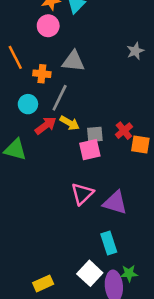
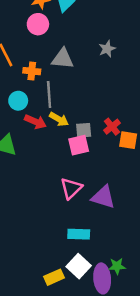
gray star: (135, 51) -> (107, 49), moved
gray line: (60, 98) -> (49, 95), turned -30
red arrow: (46, 126) -> (35, 122), turned 60
cyan rectangle: (109, 243) -> (79, 234), moved, turned -70
yellow rectangle: (43, 283) -> (54, 277), moved

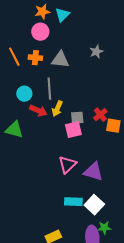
orange cross: (32, 71) -> (35, 58), moved
yellow arrow: (59, 119) -> (57, 109), turned 84
white square: (79, 266) -> (94, 205), moved

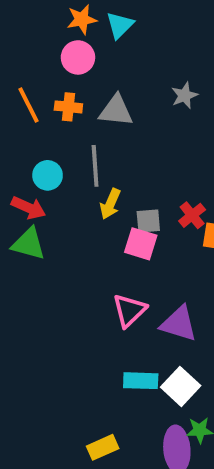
red arrow: (38, 111) -> (29, 208), moved
pink square: (73, 130) -> (141, 244), turned 30

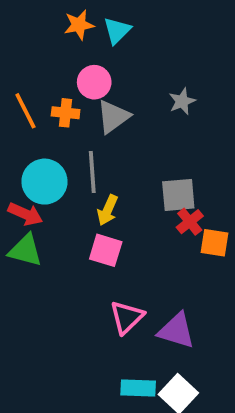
pink circle: (78, 57) -> (94, 82), moved
gray triangle: (116, 111) -> (113, 117), turned -42
cyan circle: (48, 175) -> (44, 182), size x1.5
gray square: (148, 221) -> (178, 195), moved, size x1.4
pink square: (141, 244) -> (106, 250), moved

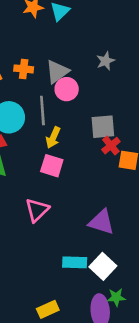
pink circle: (94, 82) -> (67, 89), moved
pink triangle: (127, 317) -> (37, 210), moved

